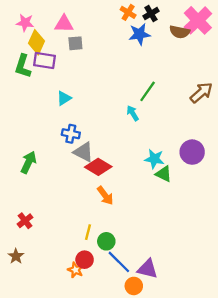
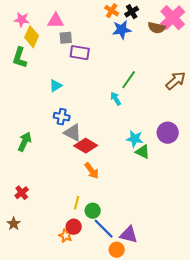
purple rectangle: (45, 60) -> (80, 53), moved

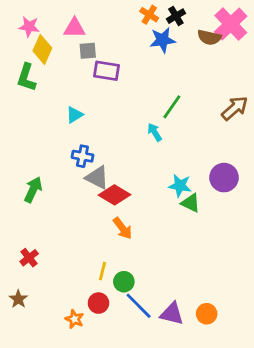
orange star: (66, 236) -> (74, 319), moved
orange circle: (117, 250) -> (207, 314), moved

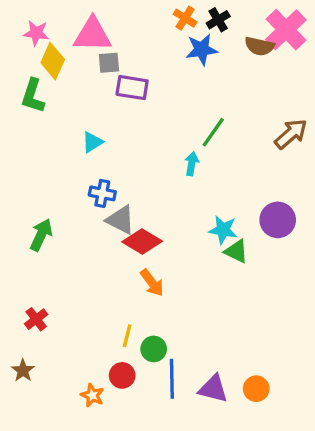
pink triangle: (74, 28) -> (92, 35), size x1.4
cyan arrow: (155, 132) -> (192, 164), turned 42
blue line: (139, 306) -> (172, 379), turned 44

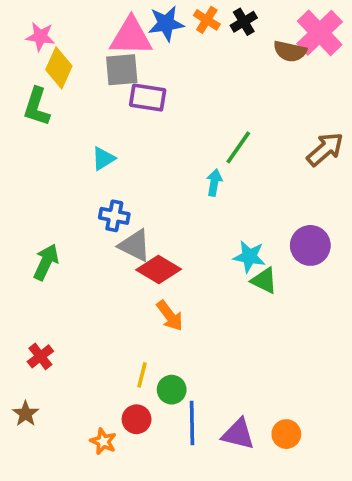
pink triangle: (92, 35) -> (131, 36), moved
blue star: (202, 50) -> (166, 24), moved
gray square: (109, 63) -> (122, 70), size x1.4

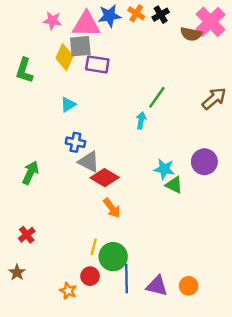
pink star: (40, 36) -> (52, 21), moved
yellow diamond: (59, 68) -> (64, 57), moved
green circle: (172, 390) -> (113, 257), size x1.5

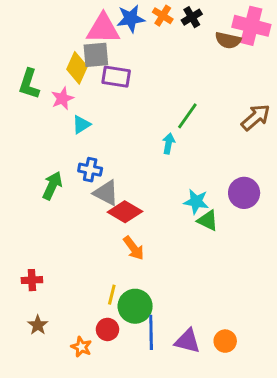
pink star: (52, 21) -> (62, 98), moved, turned -30
pink cross: (210, 22) -> (251, 26), turned -32
green arrow: (30, 173) -> (52, 186), moved
red cross: (27, 235) -> (32, 280), turned 35
brown star: (17, 272) -> (38, 325), moved

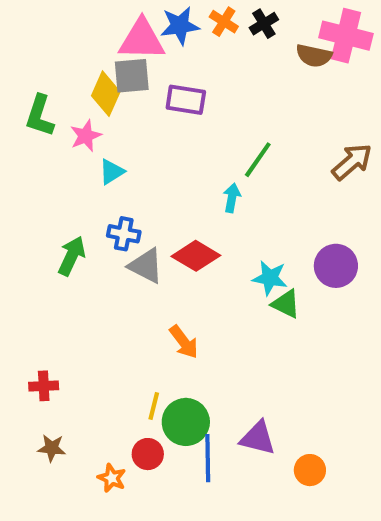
purple rectangle: (116, 77) -> (186, 100), moved
red diamond: (125, 212) -> (196, 256), moved
brown star: (38, 325) -> (52, 448), turned -30
purple triangle: (187, 341) -> (258, 438), moved

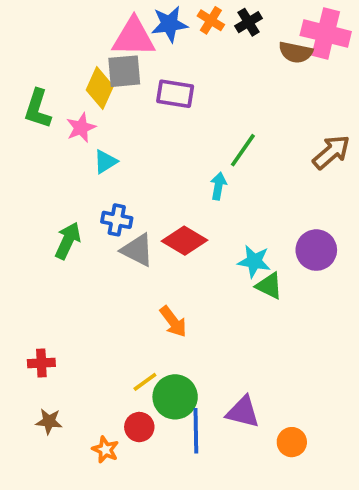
yellow line: (154, 406) -> (145, 382), turned 40

